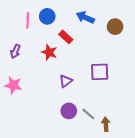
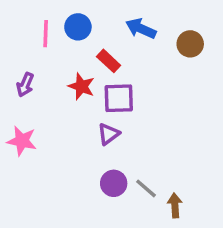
purple square: (100, 72) -> (119, 98), moved

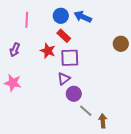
blue circle: (78, 27) -> (61, 16), moved
brown circle: (190, 44) -> (121, 44), moved
purple circle: (114, 183) -> (74, 94), moved

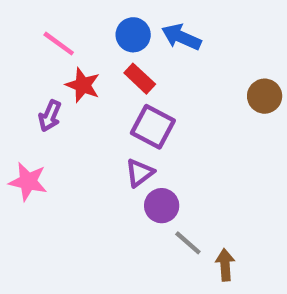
pink line: (27, 20) -> (59, 44), turned -56
purple arrow: (15, 50) -> (50, 116), moved
red star: (48, 51) -> (83, 85), moved
purple square: (70, 58) -> (153, 127), turned 30

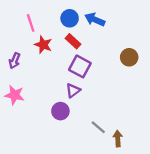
pink line: (59, 44) -> (31, 23), turned 36
brown circle: (265, 96) -> (129, 57), moved
purple arrow: (50, 116) -> (15, 61), moved
purple circle: (162, 206) -> (60, 111), moved

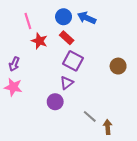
brown circle: (129, 57) -> (118, 66), moved
purple arrow: (15, 61) -> (14, 64), moved

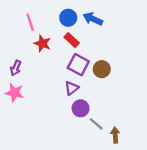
brown circle: (118, 66) -> (102, 69), moved
purple circle: (55, 102) -> (81, 108), moved

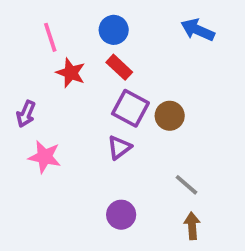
blue arrow: (93, 19) -> (198, 30), moved
pink star: (15, 93) -> (45, 157), moved
purple circle: (81, 108) -> (121, 215), moved
gray line: (96, 124) -> (186, 185), moved

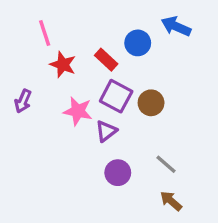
blue circle: (114, 30) -> (138, 43), moved
pink star: (45, 157) -> (78, 111), moved
purple circle: (121, 215) -> (118, 173), moved
brown arrow: (192, 226) -> (171, 201), turned -45

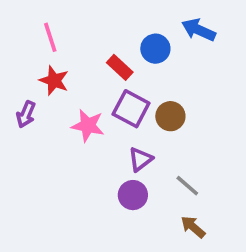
red star: (63, 65) -> (54, 81), moved
purple triangle: (106, 131) -> (140, 159), moved

